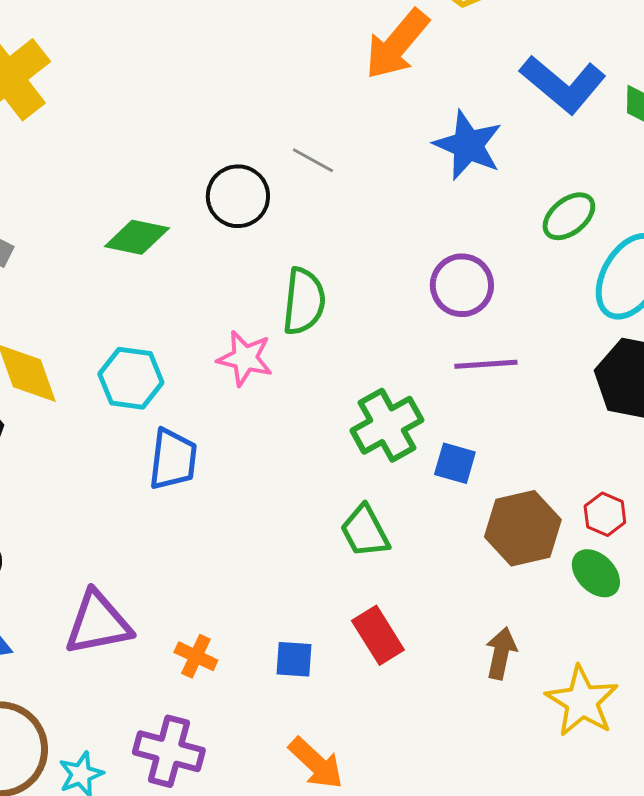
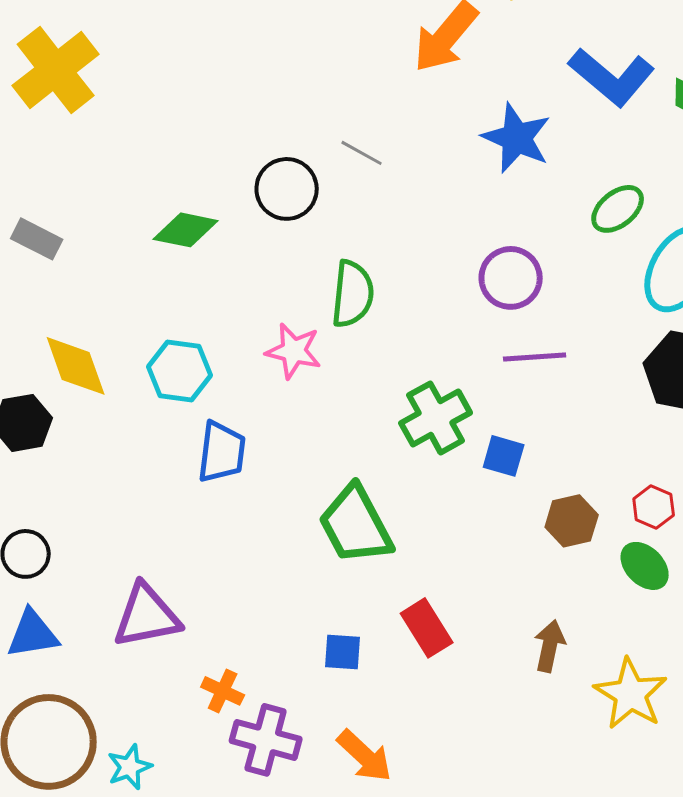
brown hexagon: (523, 528) -> (572, 521), size x0.7
green trapezoid: (365, 531) -> (356, 525), moved, size x1.5
orange cross: (196, 656) -> (223, 691), moved
purple cross: (169, 751) -> (266, 740), moved

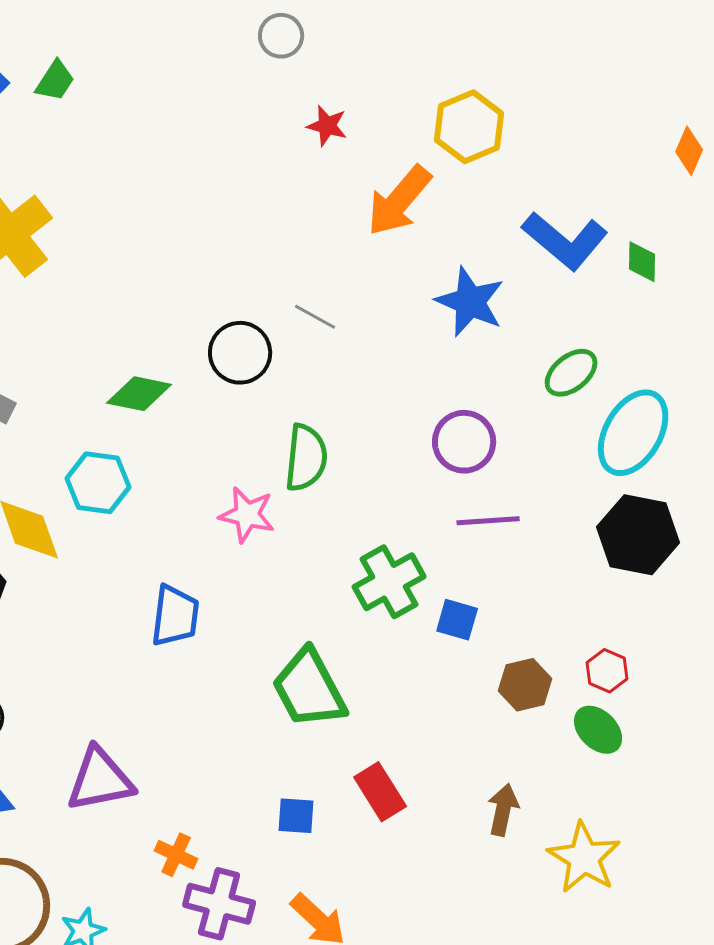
cyan hexagon: (180, 371) -> (98, 483), moved

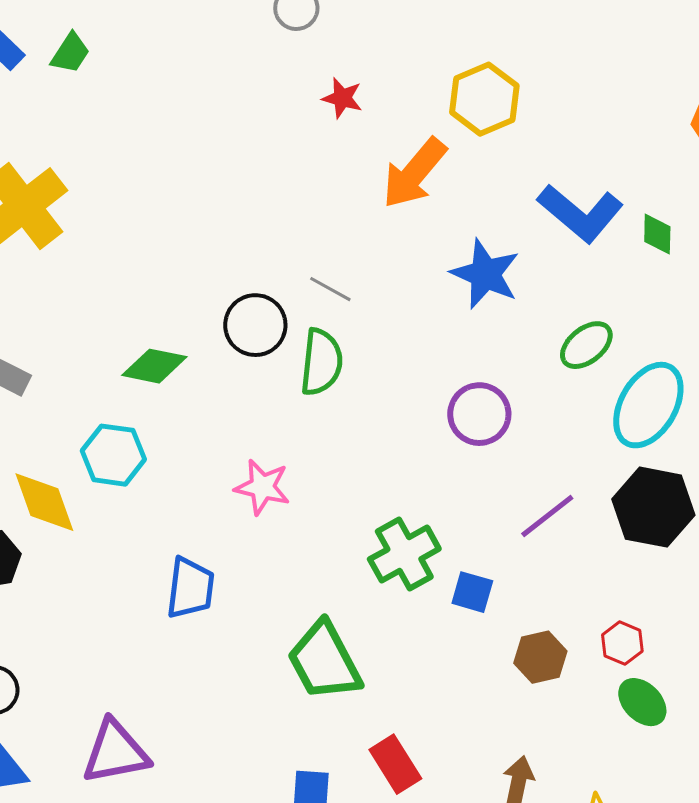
green semicircle: (306, 458) -> (321, 362), moved
purple line: (488, 521) -> (547, 516), moved, turned -34
green ellipse: (598, 730) -> (642, 702), moved

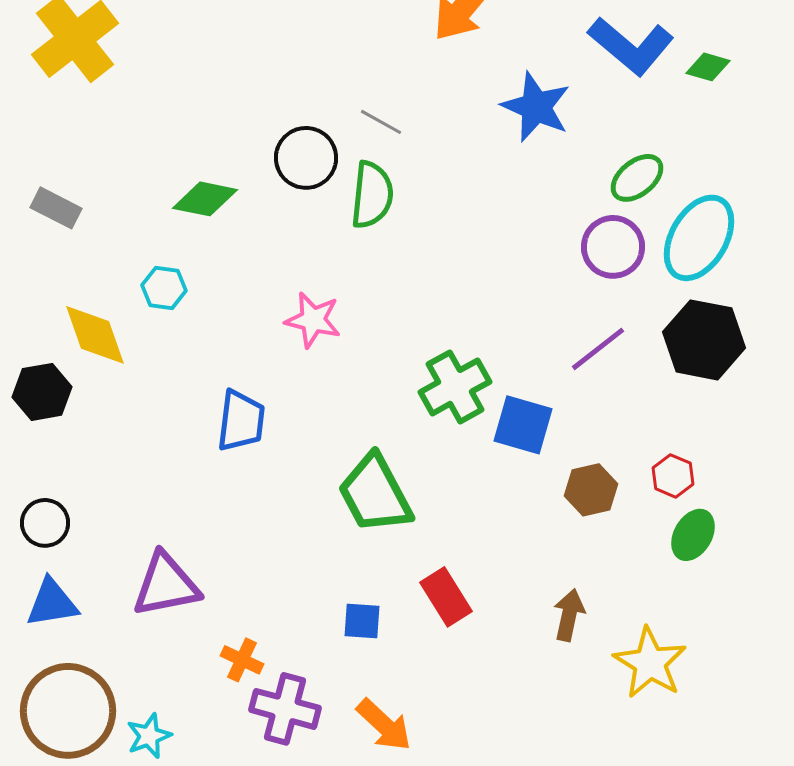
green diamond: (657, 234) -> (708, 67), turned -75
purple circle: (479, 414) -> (613, 247), moved
cyan hexagon: (113, 455) -> (164, 288), size x0.7
blue square: (472, 592) -> (523, 425), size x1.4
green ellipse: (642, 702) -> (693, 535), turned 75

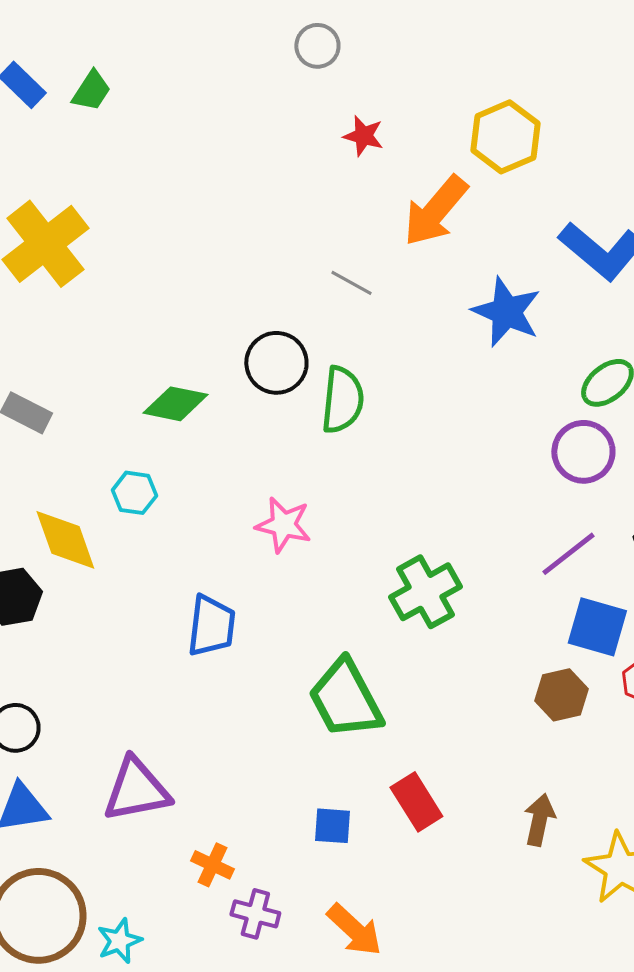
gray line: (381, 122) -> (351, 283), moved
blue square: (523, 425) -> (597, 627), moved
purple cross: (285, 709) -> (255, 914), size x0.7

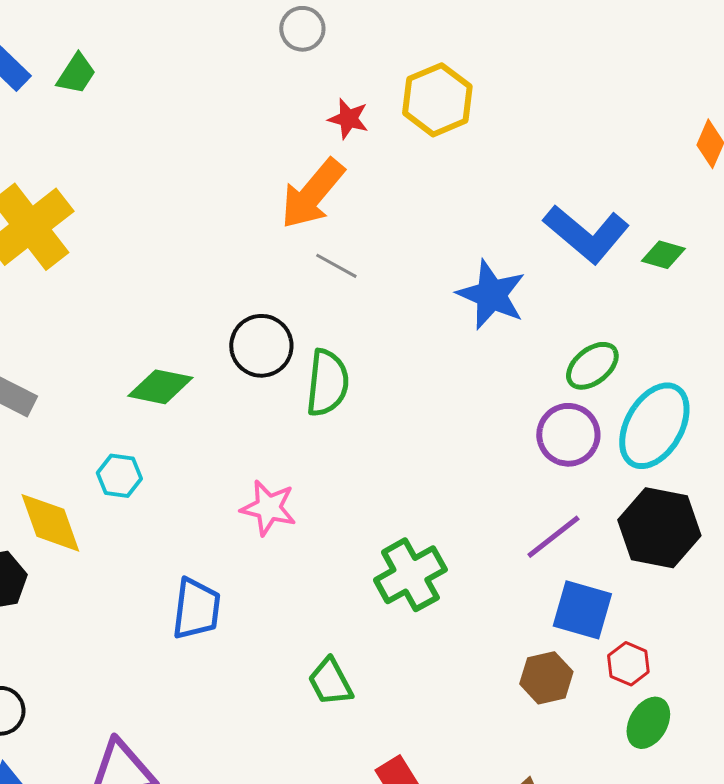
yellow hexagon: (505, 137) -> (437, 100), moved
orange arrow: (435, 211) -> (312, 194), moved
green trapezoid: (345, 699) -> (330, 682), size x0.6

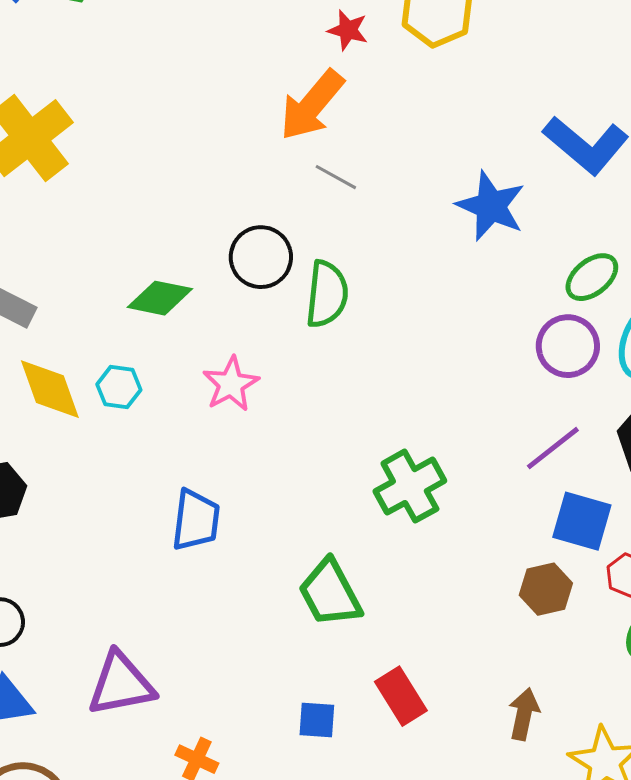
pink star: (268, 508) -> (231, 384), moved, turned 30
yellow diamond: (50, 523) -> (50, 389), moved
green trapezoid: (330, 682) -> (330, 593), size x1.4

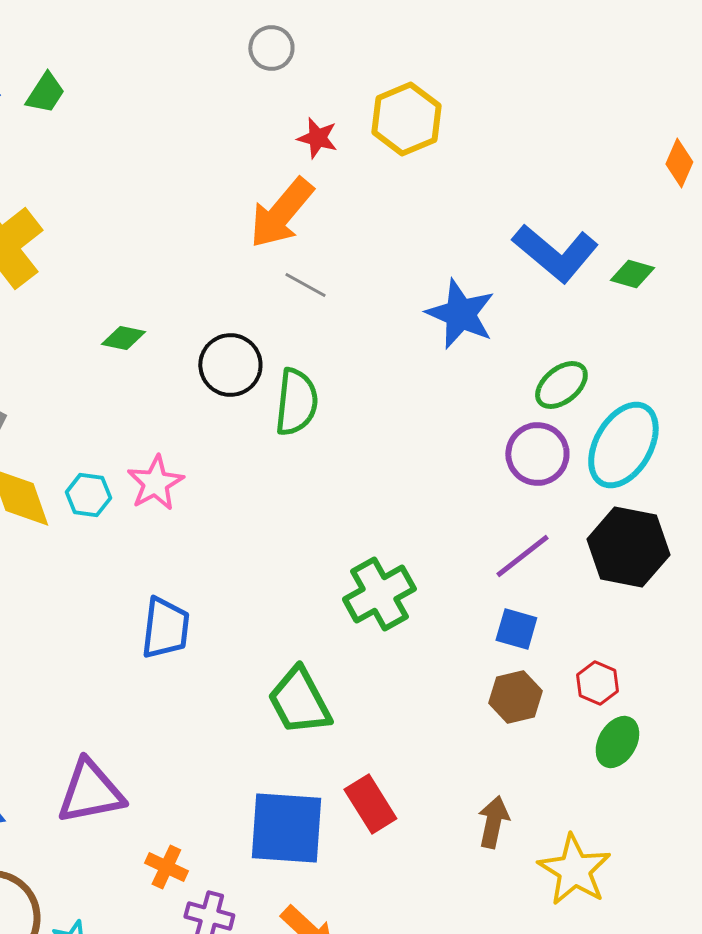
green diamond: (160, 298) -> (123, 338), moved, size x0.7
pink star: (231, 384) -> (155, 483), moved
blue square: (582, 521) -> (516, 629), moved, size x0.7
blue square: (317, 720) -> (286, 828), size x2.0

